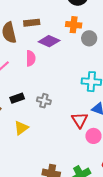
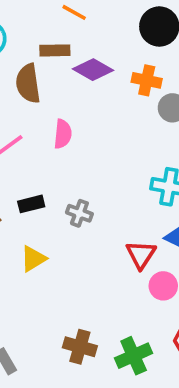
brown rectangle: (32, 23) -> (55, 50), moved
purple diamond: (49, 41) -> (93, 70), moved

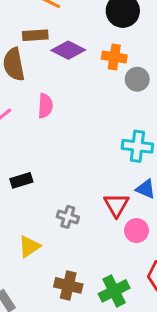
black rectangle: (31, 204) -> (21, 180), moved
gray cross: (79, 213) -> (68, 217), moved
yellow triangle: (33, 259) -> (29, 246), moved

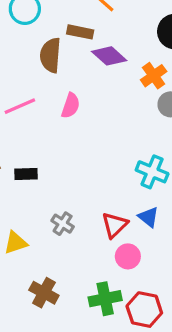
orange cross: (114, 57) -> (154, 76), turned 30
green cross: (114, 291) -> (105, 299), moved

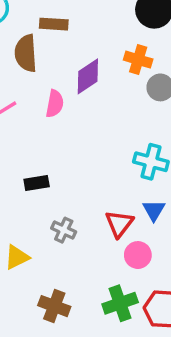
purple diamond: (109, 56) -> (88, 76), moved, turned -68
orange cross: (154, 76) -> (138, 60), turned -30
black rectangle: (26, 174) -> (37, 183), moved
blue triangle: (149, 217) -> (154, 210), turned 30

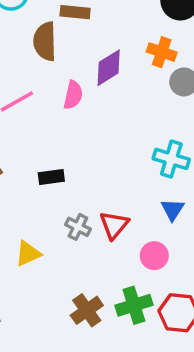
red triangle: (119, 224) -> (114, 225), moved
brown cross: (54, 306) -> (87, 310), moved, turned 32

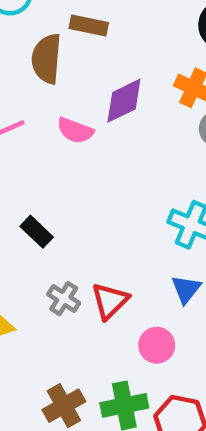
pink semicircle: (73, 95) -> (75, 130), turned 92
black rectangle: (51, 177) -> (37, 232), turned 45

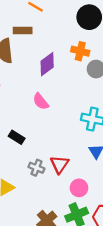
pink semicircle: (75, 130) -> (41, 101), moved, turned 42
pink circle: (157, 345) -> (79, 188), moved

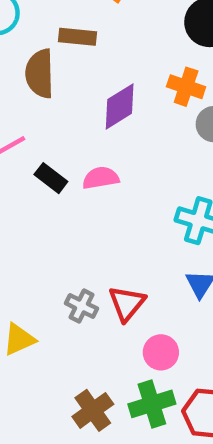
pink semicircle: (41, 101) -> (101, 178), turned 114
black rectangle: (17, 137) -> (51, 178), moved

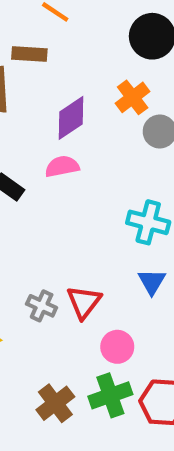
orange cross: (186, 87) -> (133, 97), turned 36
pink semicircle: (101, 178) -> (62, 166), moved

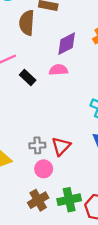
gray cross: (42, 306) -> (37, 145), turned -35
pink circle: (117, 347) -> (44, 169), moved

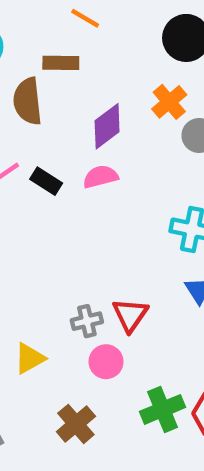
black rectangle: (28, 78) -> (46, 181), moved
brown cross: (38, 200) -> (76, 424), moved

